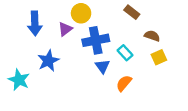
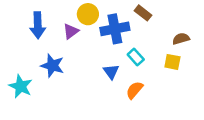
brown semicircle: (152, 36) -> (181, 39), moved, turned -35
blue cross: (96, 40) -> (115, 29), moved
yellow square: (159, 57) -> (172, 62), turned 35
blue star: (48, 61) -> (52, 66), turned -30

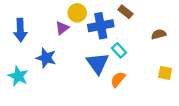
blue arrow: (38, 25) -> (20, 30), moved
yellow square: (172, 62) -> (165, 73), moved
blue triangle: (111, 72) -> (98, 63), size x1.6

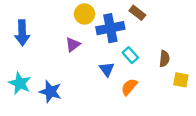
purple triangle: (62, 28) -> (73, 45), moved
brown semicircle: (159, 34) -> (164, 59), moved, turned 112
blue star: (46, 58) -> (50, 92), moved
blue triangle: (98, 63) -> (107, 69), size x0.6

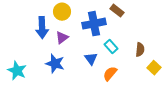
yellow circle: (84, 14) -> (62, 12), moved
blue arrow: (22, 33) -> (42, 28), moved
yellow square: (181, 80) -> (154, 68), turned 32
blue star: (50, 92) -> (55, 64), moved

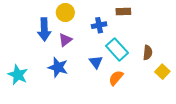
brown rectangle: (117, 11) -> (123, 11), turned -40
blue cross: (94, 24) -> (99, 25), size x0.6
cyan rectangle: (111, 47) -> (117, 49), size x1.5

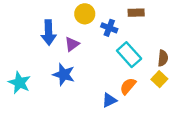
yellow circle: (65, 12) -> (85, 14), moved
blue cross: (99, 25) -> (109, 28), turned 32
blue triangle: (96, 62) -> (109, 100), moved, turned 40
yellow square: (162, 72) -> (159, 79), moved

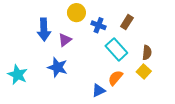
brown rectangle: (136, 13) -> (127, 22), moved, turned -56

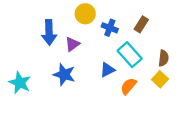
blue triangle: (99, 90) -> (107, 70), moved

